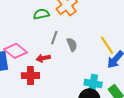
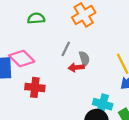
green semicircle: (41, 14) -> (36, 18), moved
red arrow: (43, 58) -> (76, 67), moved

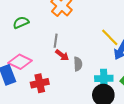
gray semicircle: (84, 59) -> (78, 64), moved, turned 32
red arrow: (76, 67) -> (62, 55), moved, turned -120

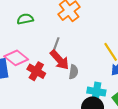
red arrow: (62, 55) -> (60, 60), size x1.5
red cross: (40, 83) -> (36, 71), moved, turned 30

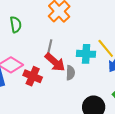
green semicircle: (25, 19) -> (16, 25), turned 98
cyan cross: (96, 92) -> (86, 54), moved

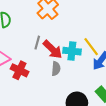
red arrow: (55, 62) -> (53, 49), moved

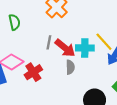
red cross: (19, 70) -> (33, 72), turned 36

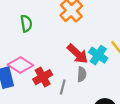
gray line: (49, 42) -> (63, 87), moved
cyan cross: (85, 48) -> (98, 55), turned 30

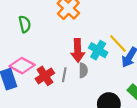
red arrow: (78, 54) -> (78, 50), turned 50
gray line: (63, 87) -> (64, 75), moved

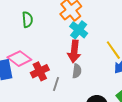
cyan cross: (98, 50) -> (79, 30), moved
gray line: (64, 75) -> (56, 84), moved

